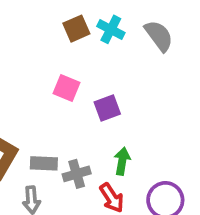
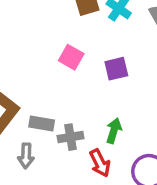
purple square: (107, 108) -> (116, 69), moved

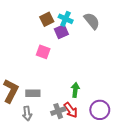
purple square: (116, 69) -> (61, 32), moved
gray cross: (71, 137) -> (58, 111), moved

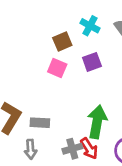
brown square: (47, 19) -> (62, 41), moved
purple square: (61, 32) -> (92, 62), moved
green arrow: (75, 90) -> (97, 122), size x1.6

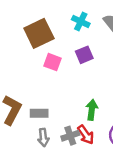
brown square: (62, 41) -> (39, 33), moved, size x1.6
green arrow: (97, 122) -> (92, 110), size x0.7
gray arrow: (31, 149) -> (43, 137), moved

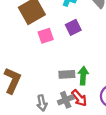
pink square: (53, 62) -> (46, 36), turned -35
gray rectangle: (39, 113) -> (67, 74), moved

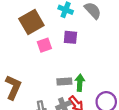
purple square: (73, 27) -> (70, 37), turned 32

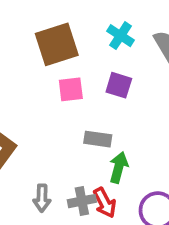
gray rectangle: (64, 81) -> (98, 139), moved

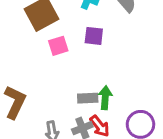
gray rectangle: (98, 139) -> (88, 98), moved

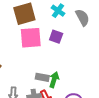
pink square: (58, 46) -> (31, 38), size x1.6

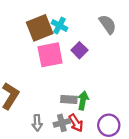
cyan cross: (58, 11) -> (59, 26), moved
purple square: (56, 37) -> (79, 50), turned 32

